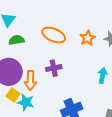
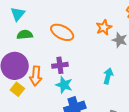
orange star: (88, 38) -> (104, 27), moved
cyan star: (26, 102) -> (64, 85), moved

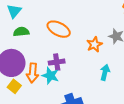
orange star: (104, 27) -> (94, 44), moved
cyan star: (64, 85) -> (50, 76), moved

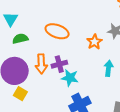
orange arrow: (33, 73) -> (41, 64), moved
cyan star: (50, 76) -> (70, 78), moved

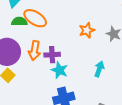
orange ellipse: (57, 31) -> (35, 18), moved
orange star: (94, 42) -> (87, 30), moved

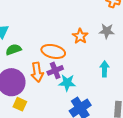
orange ellipse: (35, 18) -> (53, 51), moved

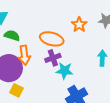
green semicircle: (13, 50) -> (12, 36), turned 35
orange arrow: (37, 72) -> (24, 55), moved

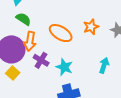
purple cross: (53, 58) -> (41, 60), moved, turned 35

